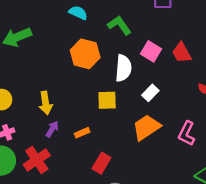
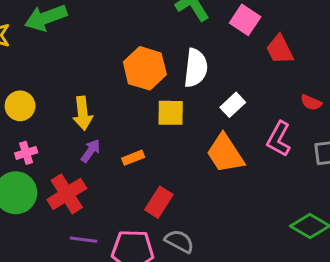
pink square: (151, 51) -> (245, 20), moved
orange hexagon: (85, 54) -> (145, 68), moved
orange trapezoid: (146, 127) -> (225, 154), turned -92
pink L-shape: (187, 133) -> (279, 139), moved

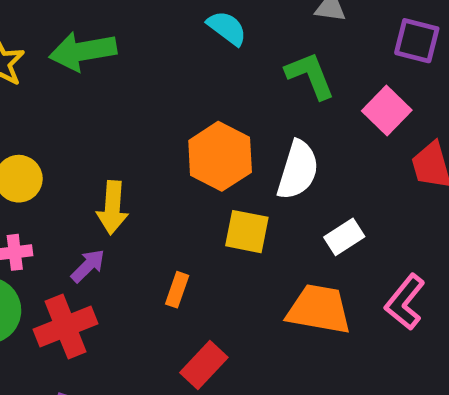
purple arrow: (91, 151) -> (88, 266), moved
orange trapezoid: (225, 154) -> (319, 309), turned 123
orange rectangle: (133, 158) -> (177, 290), turned -60

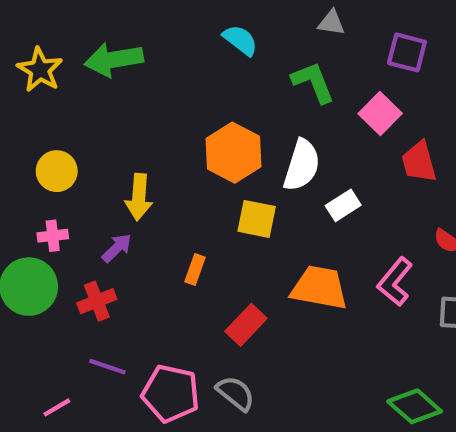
white rectangle: (344, 237) -> (343, 205), moved
red cross: (66, 327) -> (97, 301), size x0.7
red rectangle: (204, 365) -> (246, 325), moved

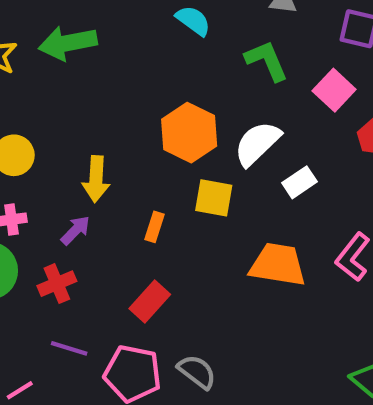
white semicircle: (302, 165) -> (257, 143), turned -150
orange rectangle: (195, 270) -> (155, 227), moved
red rectangle: (246, 325) -> (150, 302), moved

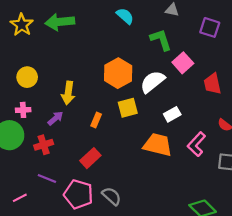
pink square: (334, 90) -> (183, 63), moved
white rectangle: (299, 182) -> (172, 114), moved
yellow square: (214, 198) -> (128, 108), turned -30

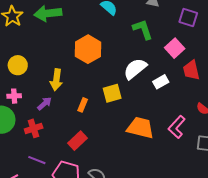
pink square: (183, 63) -> (175, 48), moved
orange hexagon: (118, 73) -> (88, 49), moved
white rectangle: (172, 114) -> (161, 82), moved

